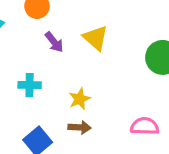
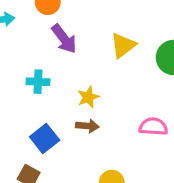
yellow triangle: (96, 38) -> (123, 45), moved, turned 40
purple arrow: (54, 42) -> (64, 39), size x1.4

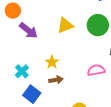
yellow triangle: (123, 45) -> (65, 25), turned 30
cyan cross: (38, 82) -> (22, 71), moved, turned -32

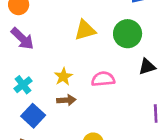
purple arrow: (28, 30) -> (22, 39), moved
pink semicircle: (96, 70) -> (103, 79), moved

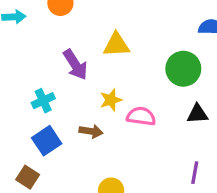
yellow triangle: (85, 30) -> (116, 45), moved
purple arrow: (22, 39) -> (75, 65), moved
yellow star: (63, 77) -> (111, 100), moved

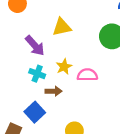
cyan cross: (43, 101) -> (37, 74), moved, turned -35
blue square: (47, 141) -> (35, 112), moved

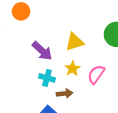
yellow triangle: (62, 27) -> (75, 42), moved
pink semicircle: (87, 75) -> (96, 74), turned -48

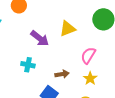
yellow star: (73, 69) -> (90, 78), moved
cyan cross: (47, 78) -> (28, 65), moved

